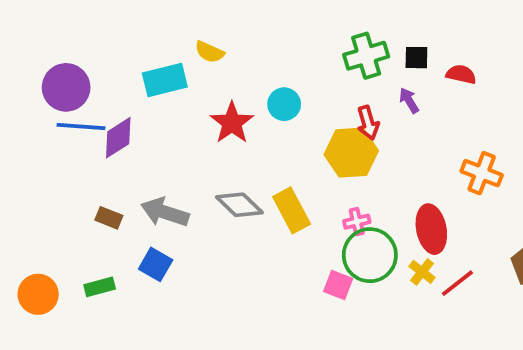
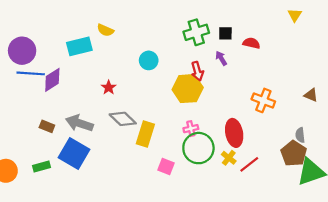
red star: (232, 123) -> (109, 87), moved, size x0.6
yellow rectangle: (292, 210) -> (145, 134), moved, turned 45
blue square: (156, 264) -> (74, 153), size x1.6
pink square: (338, 285) -> (166, 166), moved

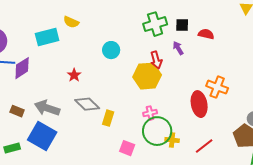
red ellipse: (234, 133) -> (199, 104), moved
yellow rectangle: (145, 134) -> (108, 118), size x0.7
yellow cross: (229, 158) -> (172, 140), moved, turned -32

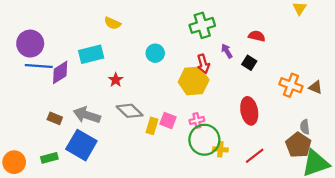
black square: (182, 25) -> (249, 63), moved, turned 32
cyan rectangle: (47, 37) -> (91, 54), moved
orange cross: (217, 87) -> (291, 85), moved
pink square: (127, 148) -> (168, 120), moved

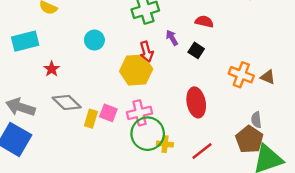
pink cross: (197, 120) -> (140, 113), size x1.5

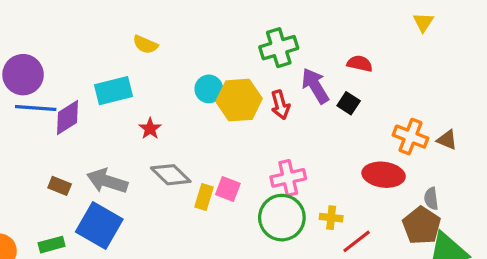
purple arrow: (172, 38) -> (315, 86), size x1.6
yellow hexagon: (136, 70) -> (239, 100), moved
red ellipse: (196, 102) -> (384, 175), moved, turned -72
pink cross: (140, 113) -> (288, 178), moved
yellow cross: (165, 144) -> (331, 218), moved

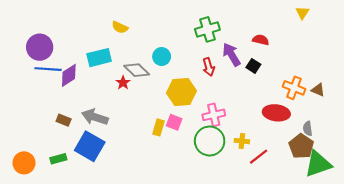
yellow hexagon: (239, 100) -> (181, 92), moved
gray diamond: (171, 175) -> (137, 70), moved

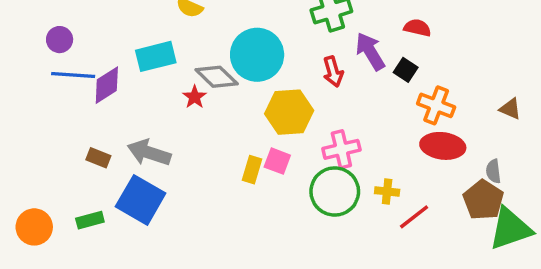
purple circle: (40, 47) -> (60, 40), size x0.6
cyan circle: (162, 57) -> (257, 55), size x1.8
orange cross: (294, 88) -> (436, 105), moved

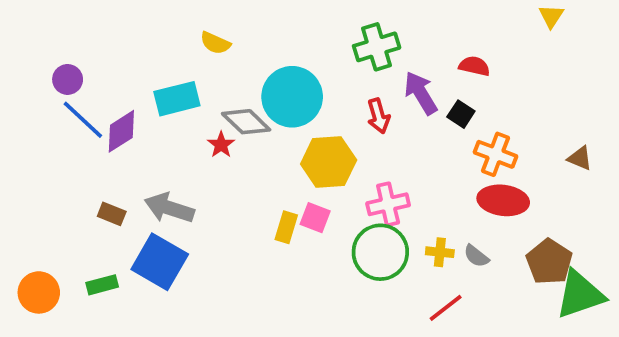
blue line: (73, 75) -> (83, 120), turned 39
gray semicircle: (493, 171) -> (476, 256), moved, turned -45
red line: (414, 217) -> (446, 308), moved

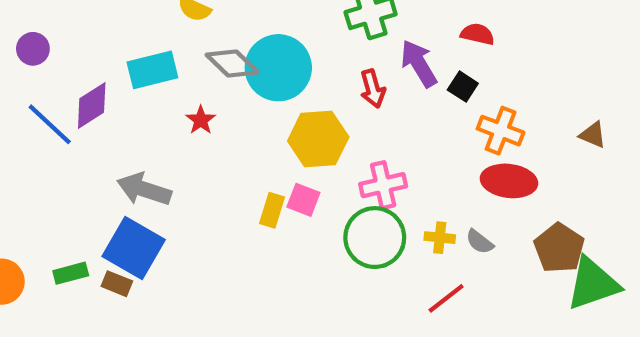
blue line: (83, 120) -> (50, 124), moved
gray diamond: (246, 122) -> (232, 64), moved
brown rectangle: (112, 214) -> (117, 284), moved

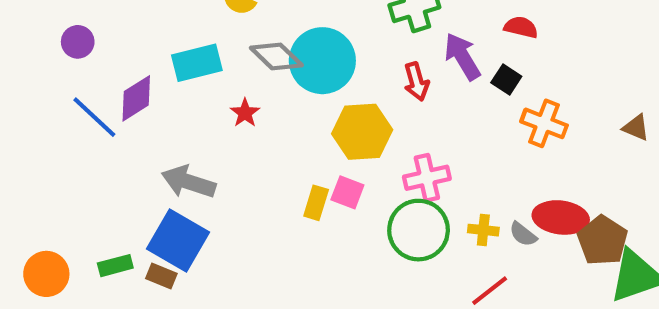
red ellipse: (509, 181) -> (561, 217), moved

